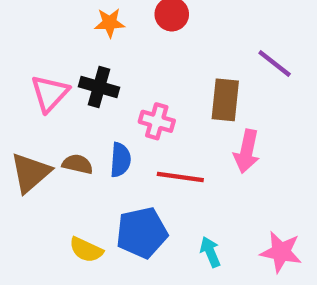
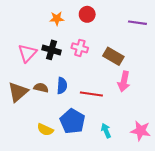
purple line: (275, 63) -> (137, 23), moved, turned -30
brown rectangle: (225, 100) -> (113, 56), turned -66
pink cross: (157, 121) -> (80, 48), moved
blue pentagon: (142, 233) -> (72, 121), turned -30

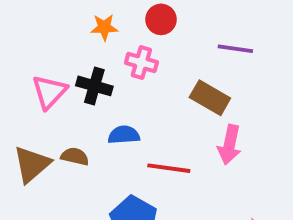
purple line: (137, 23) -> (235, 49), moved
pink cross: (80, 48) -> (141, 62), moved
blue semicircle: (62, 86) -> (124, 135), moved, turned -98

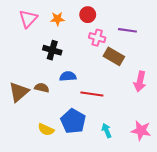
pink cross: (141, 62) -> (97, 38), moved
pink triangle: (49, 92) -> (28, 19), moved
pink arrow: (230, 145) -> (140, 81), moved

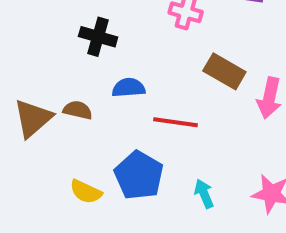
brown rectangle: (114, 56) -> (224, 71), moved

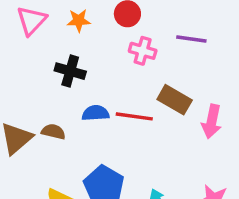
red line: (175, 122) -> (134, 116), moved

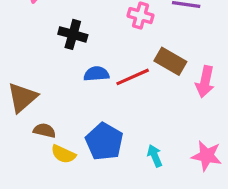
red line: (134, 116) -> (133, 77), turned -32
brown semicircle: (53, 132) -> (44, 131), moved

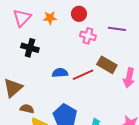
black cross: (73, 34) -> (30, 48), moved

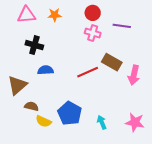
red circle: (79, 14) -> (93, 13), moved
pink triangle: (22, 18) -> (26, 15), turned 42
blue semicircle: (60, 73) -> (45, 70), moved

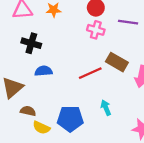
blue pentagon: (70, 113) -> (70, 119), turned -30
cyan arrow: (102, 122) -> (106, 108), moved

